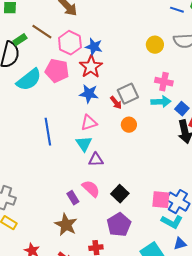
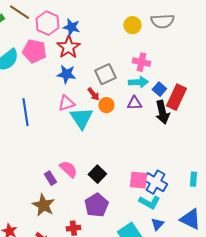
red arrow: (116, 103) -> (93, 94), moved
cyan triangle: (84, 144) -> (81, 118), moved, size x1.4
purple triangle: (96, 160) -> (134, 103), moved
blue triangle: (180, 244) -> (157, 224), turned -32

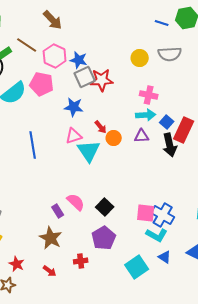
red star: (68, 47) -> (102, 80), moved, turned 30
gray square: (105, 74) -> (85, 77), moved
blue triangle: (157, 224) -> (165, 257), turned -40

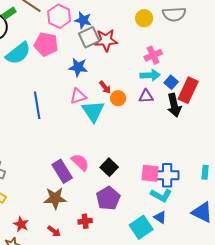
pink cross: (149, 95) -> (153, 55), turned -36
purple rectangle: (58, 211) -> (62, 171), size x1.6
blue cross: (163, 215) -> (167, 175), turned -30
brown star: (51, 238) -> (55, 198), turned -30
blue triangle: (165, 257) -> (160, 217), moved

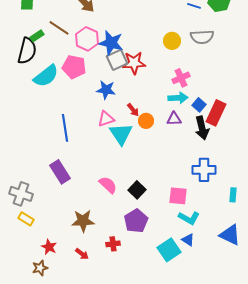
blue star: (83, 20) -> (111, 43), size x1.4
purple rectangle: (62, 171) -> (60, 172), moved
blue cross: (167, 175) -> (204, 170), moved

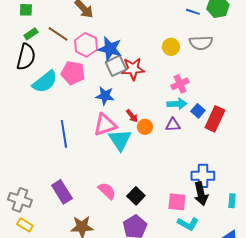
green rectangle: (37, 36) -> (31, 34), moved
pink triangle: (106, 119) -> (105, 125), size x1.4
black arrow: (202, 128) -> (201, 194), moved
purple rectangle: (60, 172) -> (62, 192), moved

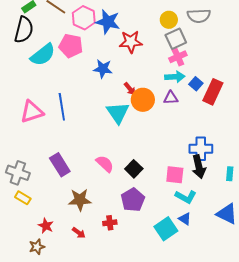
gray square: (116, 66) -> (176, 39), moved
pink triangle: (105, 125) -> (32, 112), moved
orange circle: (145, 127) -> (143, 100), size x1.5

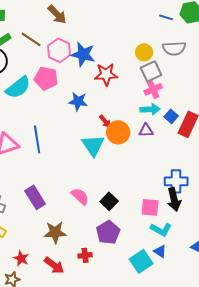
red arrow: (79, 233) -> (54, 265), size x1.5

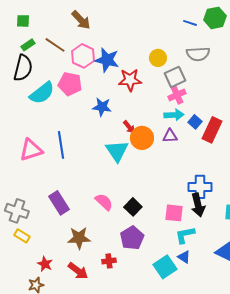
yellow circle: (144, 52) -> (158, 58), moved
cyan L-shape: (161, 229) -> (185, 235), turned 140

